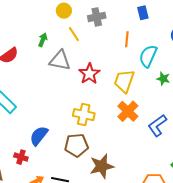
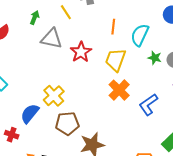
orange line: (127, 39) -> (113, 27), moved
yellow cross: (84, 115) -> (54, 96), moved, turned 35

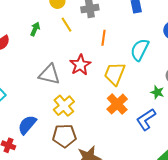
orange line: (113, 27) -> (104, 38), moved
gray triangle: (52, 39) -> (49, 74), moved
green star: (155, 58) -> (157, 92), moved
yellow cross: (54, 96) -> (64, 106), moved

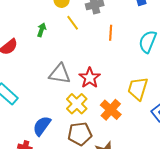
red star: (80, 65) -> (90, 78), moved
yellow trapezoid: (115, 74) -> (138, 89), moved
orange cross: (117, 104) -> (111, 110), moved

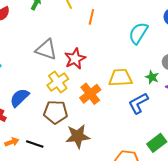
orange line: (111, 33) -> (91, 17), moved
yellow trapezoid: (138, 89) -> (120, 78), turned 60

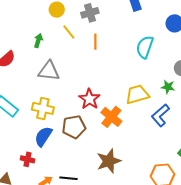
gray triangle: (46, 50) -> (49, 71), moved
red star: (75, 59) -> (89, 99), moved
yellow cross: (58, 82) -> (43, 108), moved, turned -30
brown pentagon: (56, 112) -> (74, 127), moved

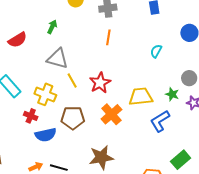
yellow line: (69, 32) -> (72, 80), moved
cyan semicircle: (145, 47) -> (156, 51), size x0.6
red star: (89, 99) -> (100, 83), moved
blue semicircle: (43, 136) -> (46, 135), moved, turned -145
red cross: (28, 159) -> (31, 116), moved

